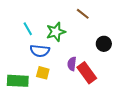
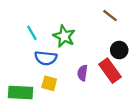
brown line: (83, 14) -> (110, 16), moved
green star: (56, 32) -> (64, 36), turned -30
red rectangle: (87, 73) -> (110, 71), moved

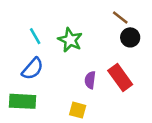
black circle: (119, 50) -> (130, 37), moved
blue semicircle: (46, 58) -> (33, 69), moved, turned -55
yellow square: (49, 83) -> (78, 110), moved

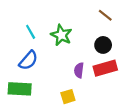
black circle: (130, 37) -> (103, 45), moved
red rectangle: (120, 78) -> (105, 68), turned -70
yellow square: (78, 110) -> (68, 97), turned -32

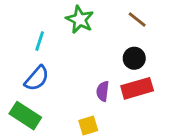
cyan line: (31, 32) -> (40, 41), turned 48
green star: (61, 35) -> (80, 20), moved
green rectangle: (20, 89) -> (25, 116), turned 30

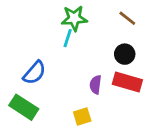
green star: (80, 20) -> (74, 18), turned -30
cyan line: (40, 41) -> (68, 38), moved
red rectangle: (137, 88) -> (127, 82), turned 32

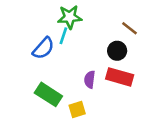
brown line: (127, 18) -> (130, 28), moved
blue semicircle: (34, 73) -> (43, 48), moved
green rectangle: (24, 107) -> (48, 94), moved

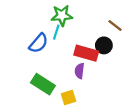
red rectangle: (120, 77) -> (86, 53), moved

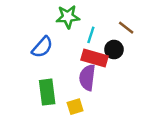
cyan line: (56, 32) -> (91, 35), moved
purple semicircle: (80, 71) -> (87, 77), size x1.5
green rectangle: (43, 84) -> (47, 92), turned 50

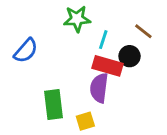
blue semicircle: (42, 47) -> (26, 51), moved

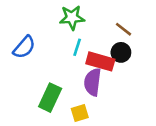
brown line: (143, 31) -> (124, 29), moved
cyan line: (103, 40) -> (77, 47), moved
green rectangle: (54, 105) -> (50, 98), turned 32

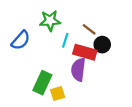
green star: (72, 18) -> (50, 21), moved
brown line: (124, 29) -> (89, 29), moved
yellow square: (80, 113) -> (58, 94), moved

